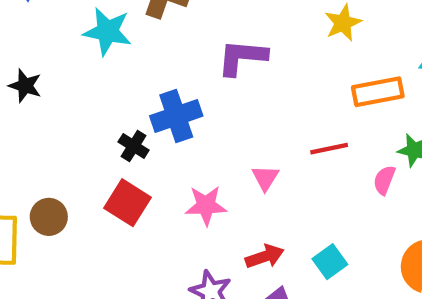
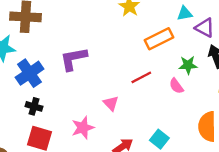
purple L-shape: (242, 57) -> (73, 59), moved
blue cross: (176, 116) -> (29, 73), moved
pink semicircle: (384, 180) -> (176, 86), turned -42

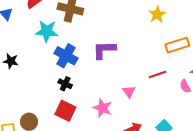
blue cross: (29, 73) -> (66, 56), turned -35
pink star: (83, 128) -> (102, 108), turned 30

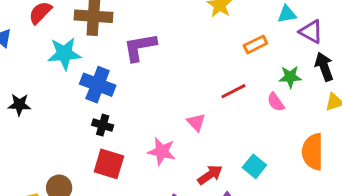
orange rectangle: (177, 45) -> (255, 44), size x0.7
purple L-shape: (104, 50) -> (140, 47), moved

